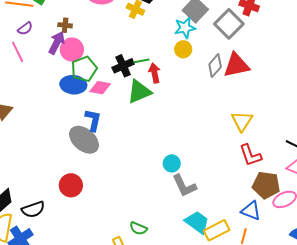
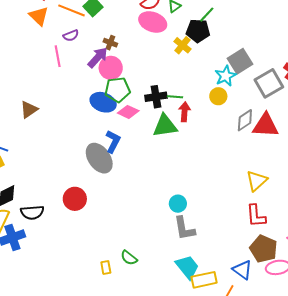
cyan star: (185, 28) -> (225, 76), turned -30

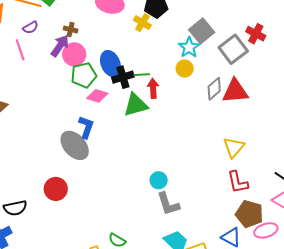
blue ellipse: (103, 102) -> (110, 63), moved, turned 55

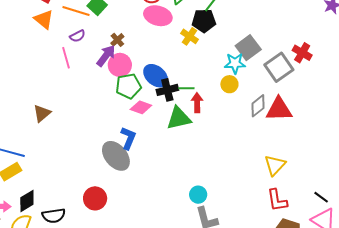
brown cross: (71, 29) -> (117, 40), turned 32
cyan star: (189, 47) -> (235, 63), turned 30
blue ellipse: (110, 63) -> (156, 76), turned -30

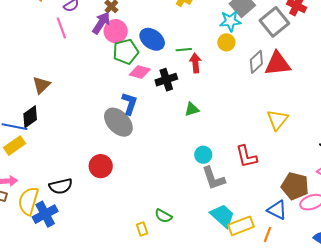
black cross: (167, 90) -> (166, 80), moved
green triangle: (179, 118) -> (192, 109), moved, size x0.6
red L-shape: (277, 200) -> (246, 156), moved
black diamond: (27, 201) -> (30, 117), moved

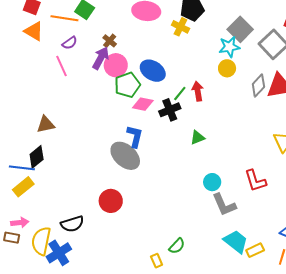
green line: (184, 50) -> (180, 93), moved, turned -42
brown triangle: (41, 85) -> (46, 124), turned 36
green semicircle: (163, 216) -> (177, 246), turned -72
yellow rectangle: (241, 226) -> (255, 250), size x0.7

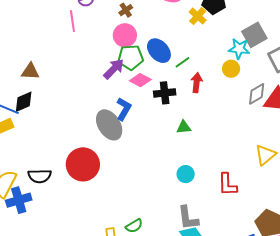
purple arrow: (101, 58) -> (114, 69), moved
green line: (180, 93) -> (182, 62), moved
brown triangle: (46, 124) -> (30, 71), moved
red circle: (111, 201) -> (83, 164), size x1.4
gray L-shape: (224, 205) -> (188, 218), moved

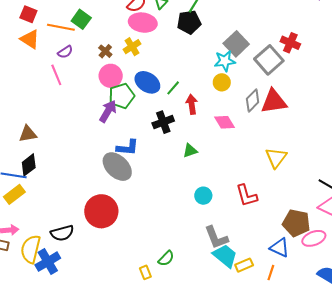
yellow cross: (198, 16) -> (132, 47), moved, turned 30
pink diamond: (140, 80) -> (225, 122), moved, turned 45
blue L-shape: (124, 109) -> (127, 148), turned 80

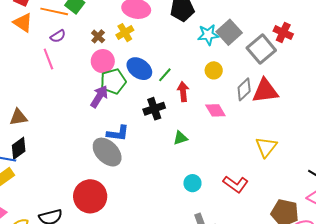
cyan star: (225, 61) -> (208, 35), moved
red L-shape: (247, 196) -> (236, 184), turned -40

